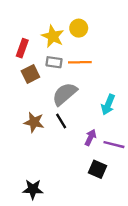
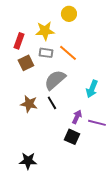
yellow circle: (79, 28) -> (69, 14), moved
yellow star: (53, 36) -> (45, 31), turned -30
orange line: (80, 62) -> (68, 53), turned 42
black square: (98, 169) -> (72, 137), moved

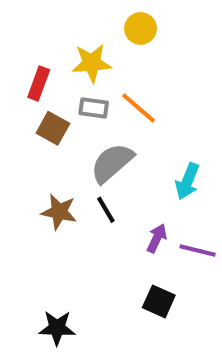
brown square: (26, 63) -> (53, 128), turned -35
black square: (72, 137) -> (159, 301), moved

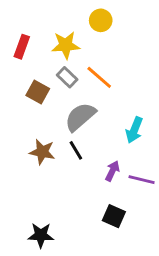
red rectangle: (39, 83) -> (22, 47), moved
gray rectangle: (94, 108) -> (67, 77), turned 36

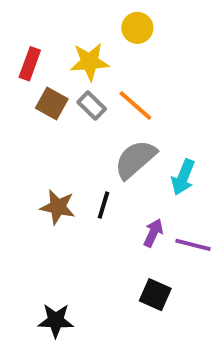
brown square: (38, 92) -> (52, 104), moved
gray semicircle: (80, 117) -> (135, 159), moved
black line: (76, 150) -> (104, 205), turned 48

